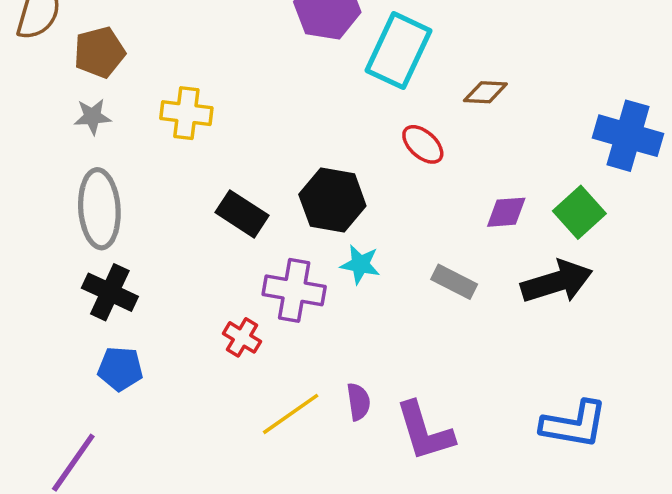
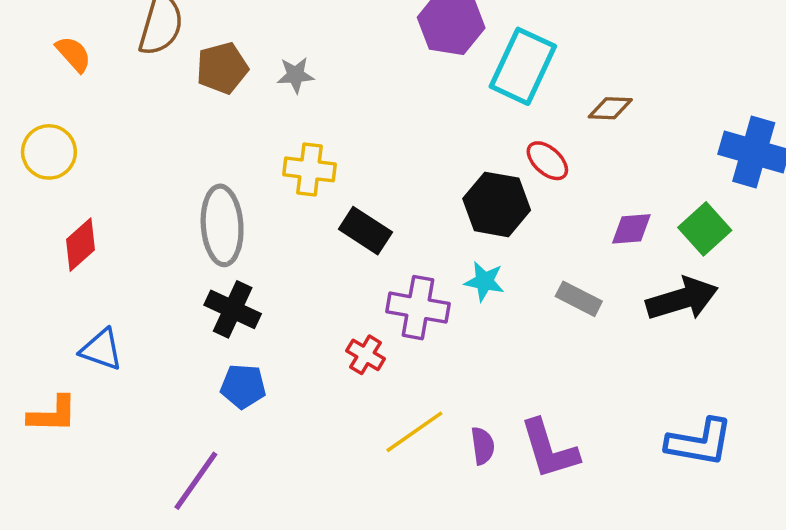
yellow cross: (186, 113) -> (310, 169), moved
gray star: (92, 117) -> (296, 75), moved
black hexagon: (332, 200) -> (497, 204), moved
purple semicircle: (358, 402) -> (483, 446), moved

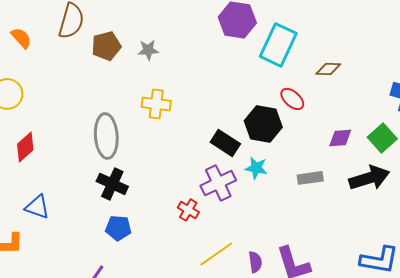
black rectangle: (365, 231) -> (225, 143), moved
gray rectangle: (579, 299) -> (310, 178), turned -35
purple cross: (418, 308) -> (218, 183), turned -36

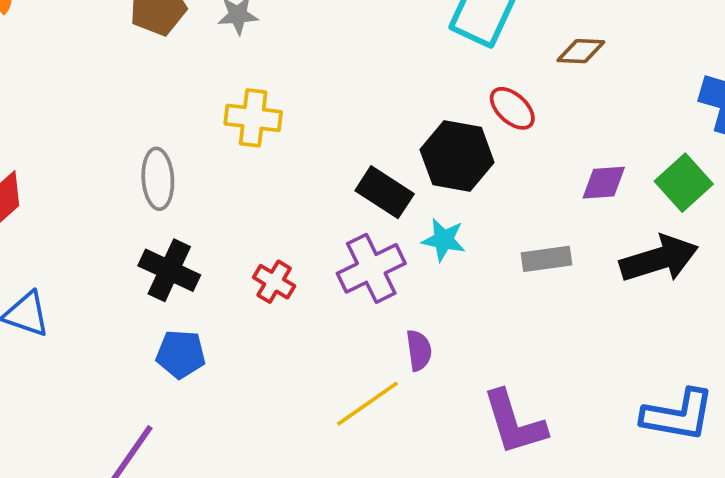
gray ellipse: (106, 136) -> (158, 179), size x0.7
red cross: (188, 210) -> (274, 282), moved
purple semicircle: (255, 262) -> (419, 350), moved

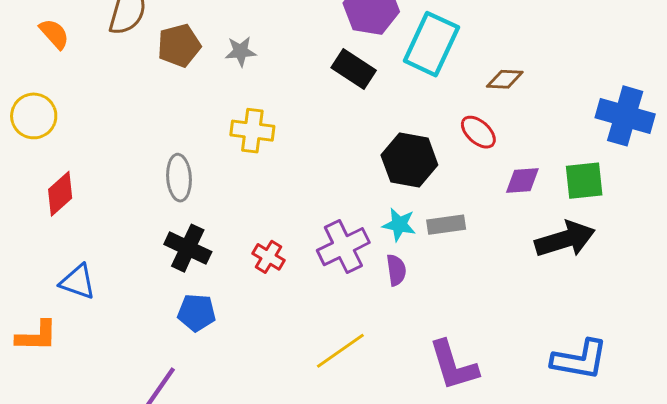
red ellipse: (512, 108) -> (478, 132), moved
green square: (684, 183) -> (584, 181), turned 36
black rectangle: (385, 192) -> (354, 69), moved
gray rectangle: (547, 259) -> (446, 225), moved
purple semicircle: (419, 350) -> (396, 270), moved

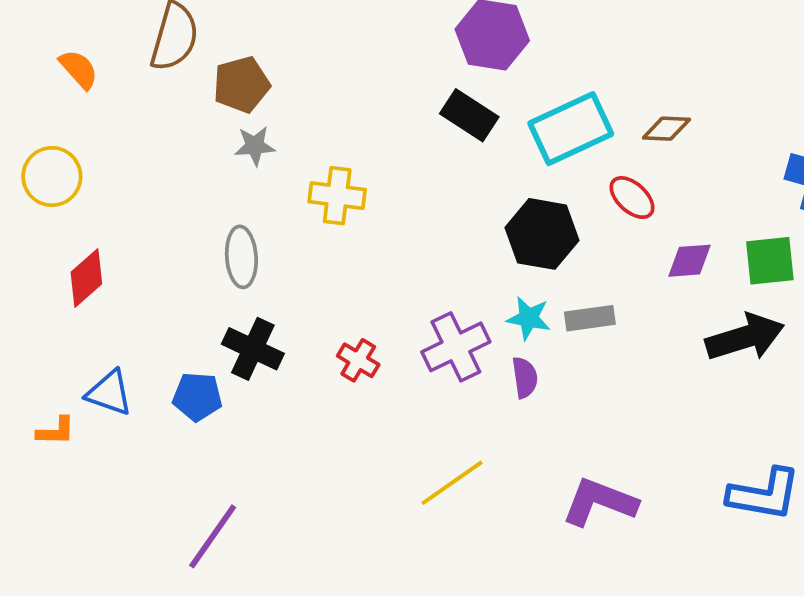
cyan rectangle: (431, 44) -> (571, 129), moved, turned 40
gray star: (241, 51) -> (255, 146), moved
blue pentagon: (197, 313) -> (197, 397), moved
orange L-shape: (37, 336) -> (56, 431), moved, size x0.7
purple L-shape: (453, 365) -> (599, 502), turned 128

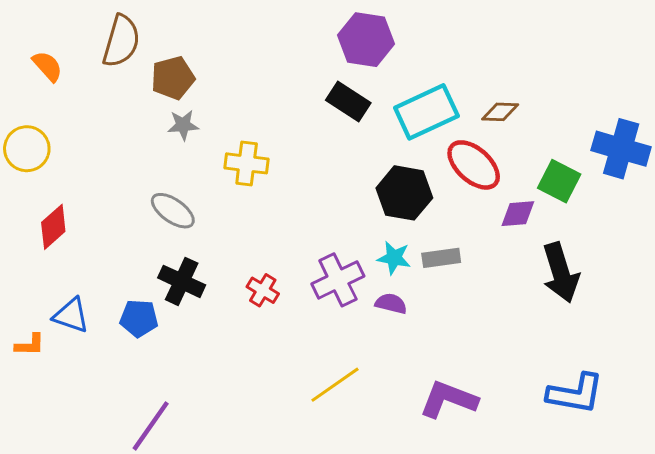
red ellipse: (632, 198) -> (474, 165), size x1.5
gray ellipse: (241, 257) -> (173, 211), turned -51
green square: (770, 261) -> (559, 181), moved, turned 33
black arrow: (745, 337) -> (561, 273), turned 90
purple semicircle: (525, 378) -> (391, 304), turned -68

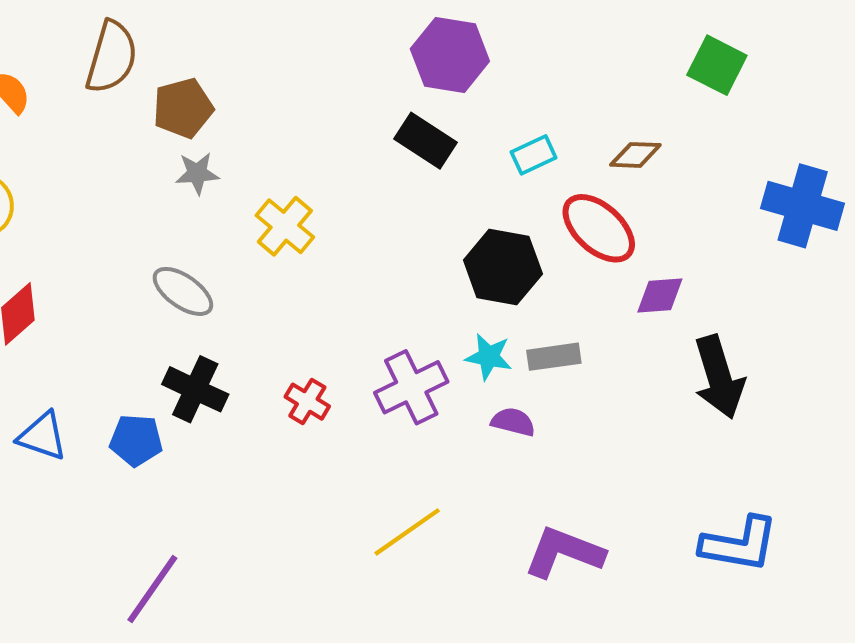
cyan rectangle: (426, 112) -> (534, 155), size x0.5
yellow cross: (247, 163) -> (285, 226), turned 33
green square: (559, 181) -> (717, 65), moved
purple semicircle: (391, 304) -> (513, 422), moved

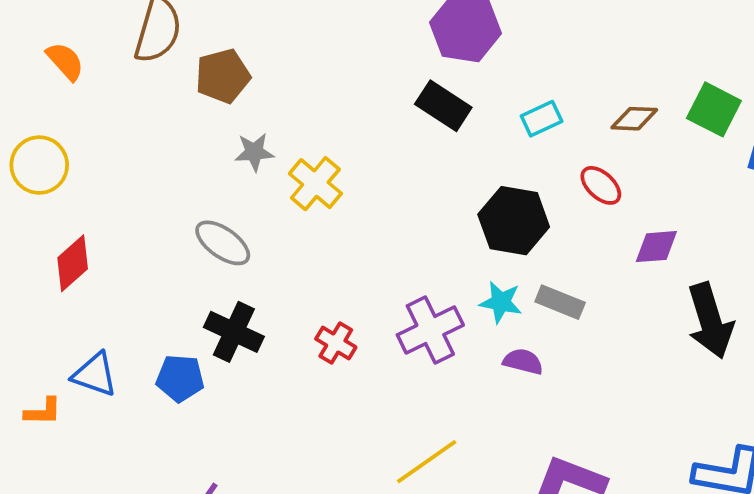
green square: (717, 65) -> (714, 109), moved
gray star: (197, 173) -> (254, 152), moved
red ellipse: (599, 228) -> (601, 185), size x0.6
gray rectangle: (554, 357) -> (560, 302), turned 30

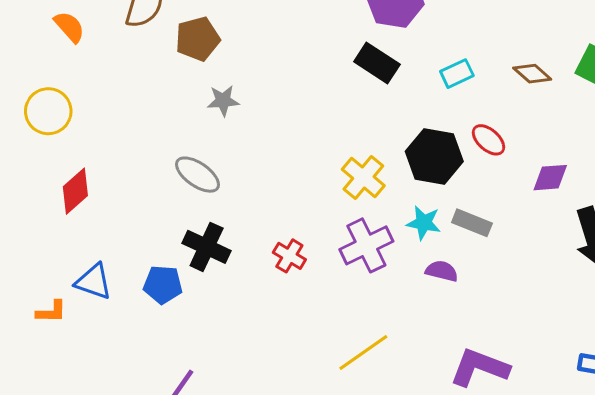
brown diamond: (634, 119) -> (532, 74), turned 39
yellow cross: (315, 184) -> (363, 178), moved
red ellipse: (601, 185) -> (488, 140), moved

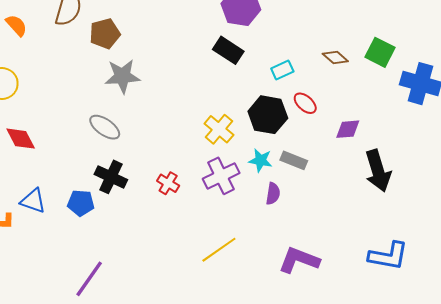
cyan rectangle: (457, 74) -> (282, 70), moved
gray star: (223, 101) -> (122, 76), size x1.6
red diamond: (75, 191) -> (21, 139), turned -76
purple semicircle: (442, 271) -> (273, 194), turned 85

